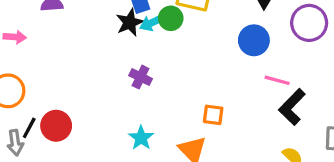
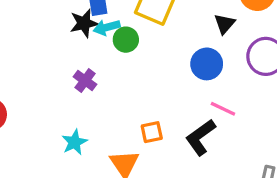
green circle: (171, 18) -> (126, 40), moved
black L-shape: (292, 107) -> (201, 137), moved
orange square: (213, 115) -> (152, 132), turned -30

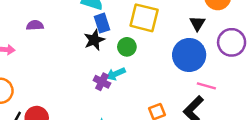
cyan arrow: (107, 27) -> (116, 74), moved
blue circle: (207, 64) -> (189, 55), size x1.4

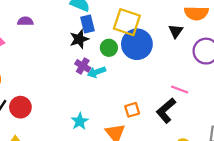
blue circle: (189, 55) -> (137, 44), moved
purple cross: (102, 82) -> (83, 66), moved

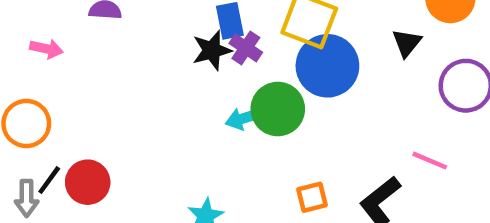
green circle: (109, 48) -> (278, 109), moved, size x1.5
purple cross: (83, 66) -> (246, 48), moved
pink line: (180, 90) -> (430, 161), moved

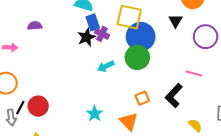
green circle: (278, 109) -> (137, 57), moved

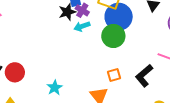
cyan arrow: (106, 66) -> (82, 26), moved
cyan star: (95, 114) -> (55, 88), moved

